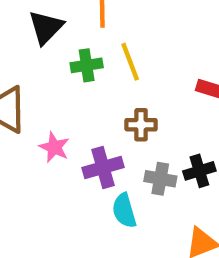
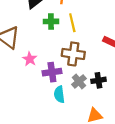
brown cross: (141, 125) -> (73, 54), size x1.5
gray cross: (160, 179) -> (79, 81), turned 32

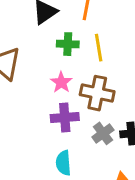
pink star: (30, 59) -> (61, 82), moved
cyan semicircle: (59, 94) -> (63, 163), moved

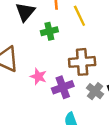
yellow line: (99, 48) -> (79, 16), moved
pink star: (61, 82) -> (38, 76), moved

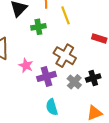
brown cross: (82, 62) -> (65, 56), turned 30

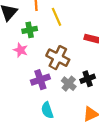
pink star: (26, 65) -> (21, 50), moved

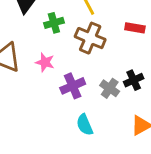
pink star: (21, 50) -> (45, 62), moved
brown cross: (58, 58) -> (90, 38), moved

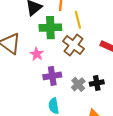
green cross: (54, 23) -> (50, 28), size x1.5

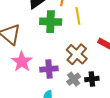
brown cross: (73, 45) -> (77, 54), moved
pink star: (37, 54) -> (22, 62), moved, size x1.5

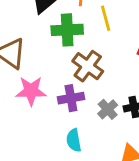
brown cross: (77, 54) -> (88, 66), moved
pink star: (22, 62) -> (31, 91), turned -30

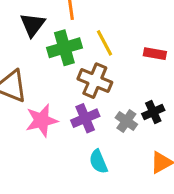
yellow line: (106, 18) -> (104, 43), moved

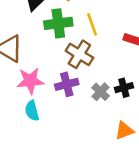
cyan semicircle: (98, 162) -> (32, 111), moved

